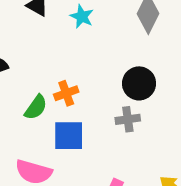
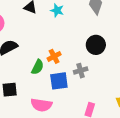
gray cross: (128, 119) -> (81, 71), moved

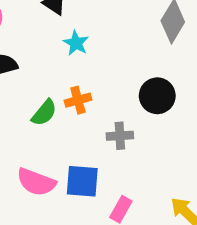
cyan star: (57, 10) -> (76, 43), moved
blue square: (59, 81) -> (82, 181), moved

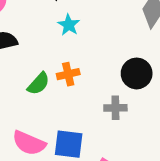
gray cross: (120, 136) -> (115, 108), moved

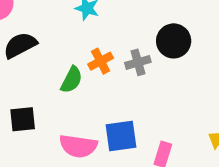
gray cross: (115, 108) -> (138, 62), moved

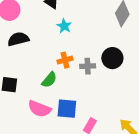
green semicircle: (72, 80) -> (49, 80), moved

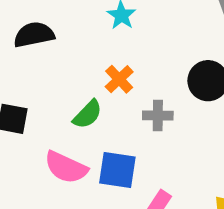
orange cross: (65, 60) -> (119, 79), turned -32
gray cross: (88, 66) -> (158, 115), moved

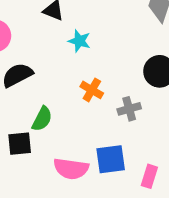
green semicircle: (88, 114) -> (42, 119), moved

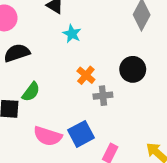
orange cross: (92, 90) -> (86, 75), moved
blue square: (111, 159) -> (81, 134), turned -30

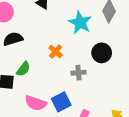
cyan star: (72, 34) -> (80, 23), moved, size x1.6
orange cross: (86, 75) -> (56, 51), moved

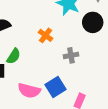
black circle: (102, 53) -> (93, 22), moved

